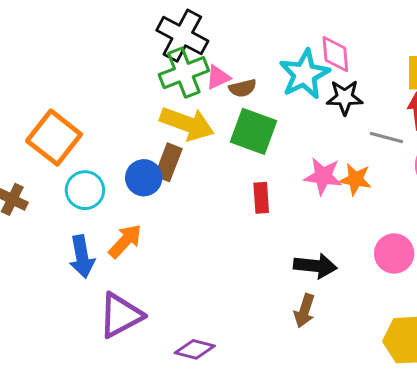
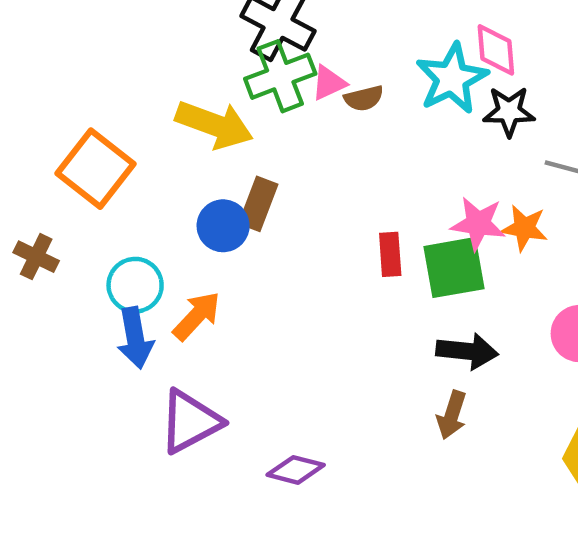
yellow arrow: (187, 124) -> (214, 125), moved
green square: (253, 131) -> (454, 268), moved, turned -30
cyan circle: (85, 190) -> (135, 285), moved

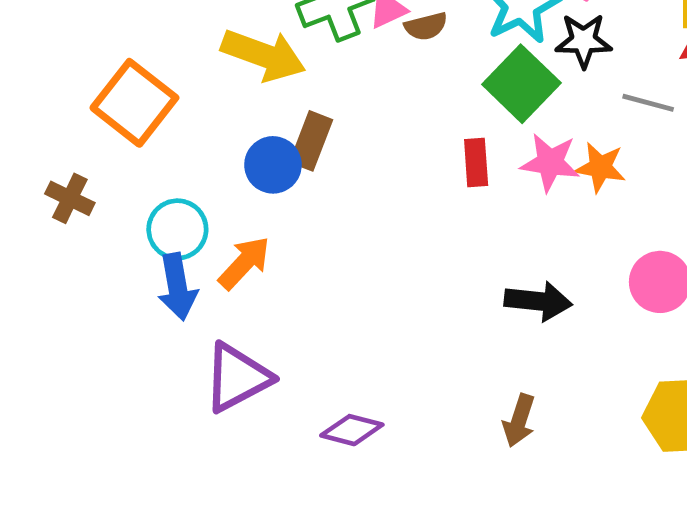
red rectangle: (390, 254) -> (476, 162), moved
green square: (454, 268) -> (521, 84), moved, turned -36
brown arrow: (452, 415) -> (519, 421), moved

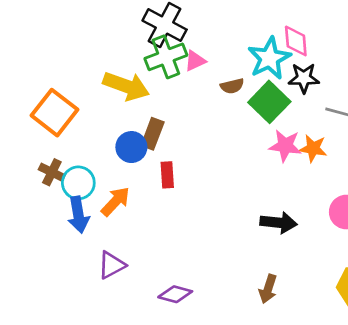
brown semicircle: (426, 26) -> (232, 86), moved
red rectangle: (476, 162) -> (167, 175), moved
brown cross: (70, 198) -> (52, 172), moved
purple triangle: (237, 378) -> (111, 265), size x0.7

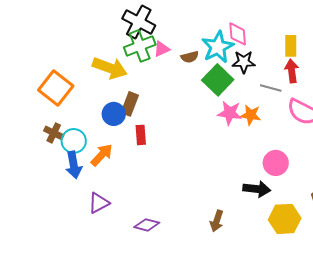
brown semicircle: (232, 86) -> (190, 57), moved
black arrow: (279, 223) -> (257, 189), moved

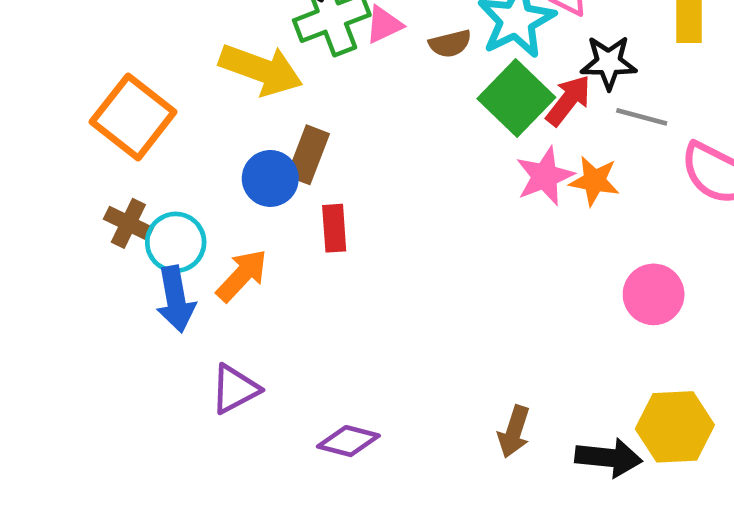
black star: (244, 62) -> (609, 63), moved
red arrow: (292, 71) -> (568, 100), moved, turned 45
pink star: (230, 113) -> (545, 176), turned -30
black arrow: (257, 189) -> (609, 458), moved

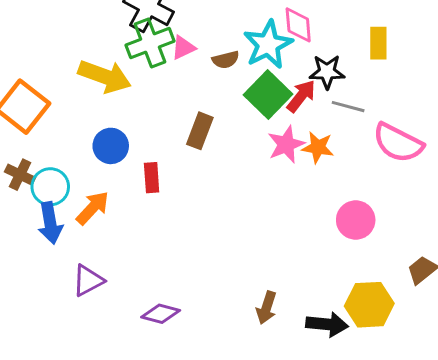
brown rectangle: (308, 155) -> (200, 131), moved

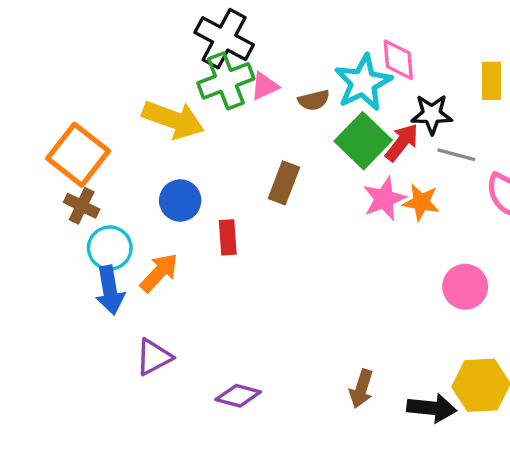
brown cross: (20, 175) -> (82, 206), moved

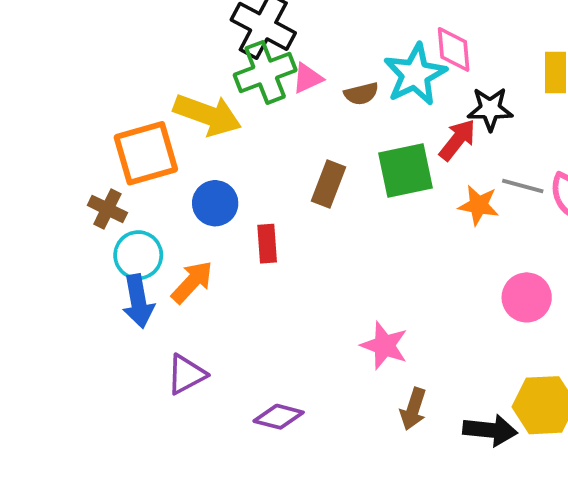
green square: (363, 141) -> (406, 171), moved, turned 34
orange square: (78, 155) -> (146, 153), moved, turned 36
gray line: (456, 155) -> (523, 186), moved
pink star: (384, 199) -> (384, 346), moved, turned -30

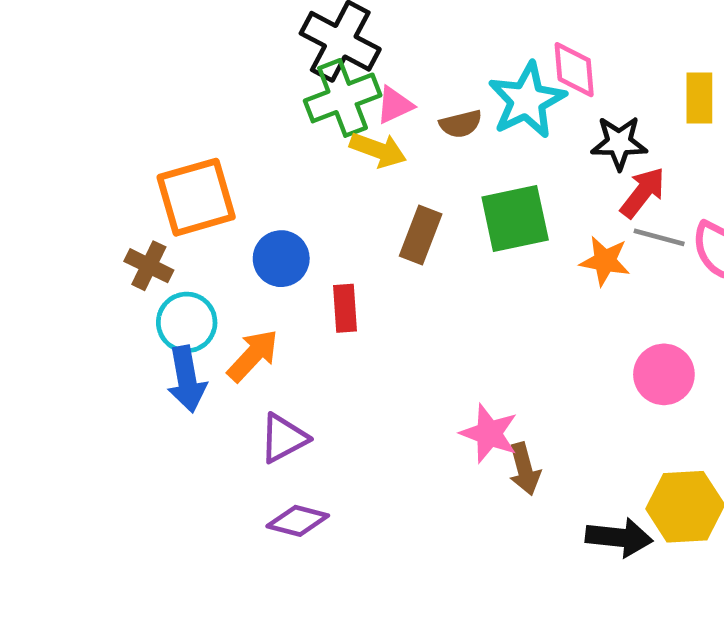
yellow arrow: (207, 115) -> (378, 150), moved, size x0.7
red arrow: (457, 140) -> (643, 192), moved
purple triangle: (186, 374) -> (284, 438), moved
brown arrow: (413, 409) -> (525, 469), moved, turned -33
purple diamond: (279, 417) -> (298, 521), moved

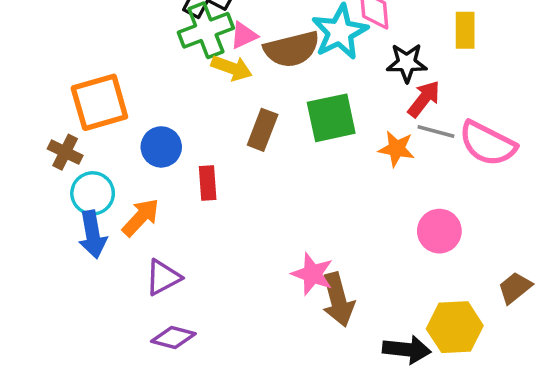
brown semicircle: (461, 124) -> (292, 49), size x1.8
brown arrow: (525, 469) -> (338, 300), size x1.4

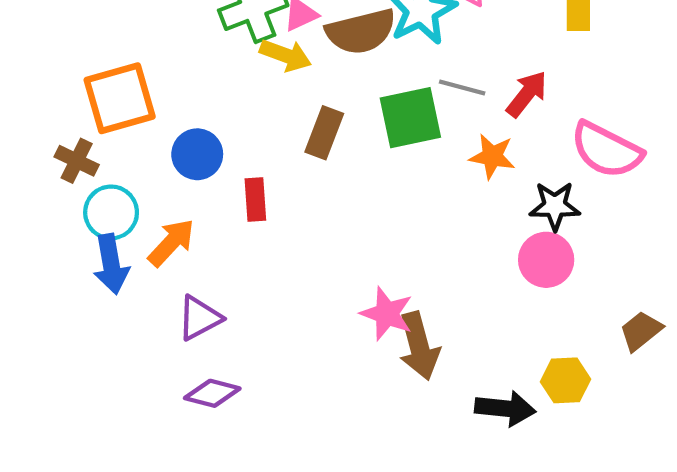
black star: (407, 63) -> (555, 206), moved
gray line: (436, 132) -> (462, 88), moved
yellow hexagon: (455, 327) -> (565, 380), size x0.7

